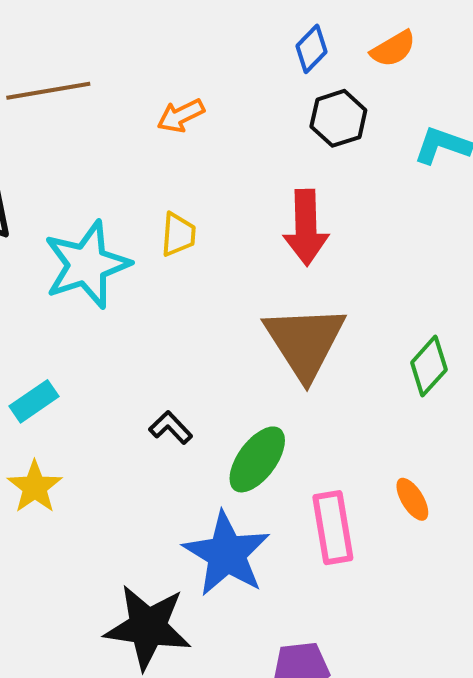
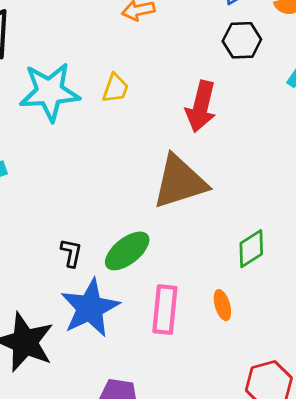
brown triangle: (305, 342) -> (180, 182), turned 30
green diamond: (429, 366) -> (251, 249), moved
black L-shape: (171, 428) -> (71, 253), moved, turned 40

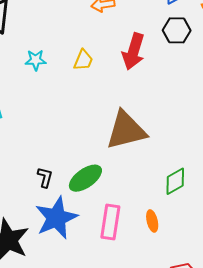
cyan star: (50, 92) -> (36, 60), size x0.5
red arrow: (201, 106) -> (133, 51), moved

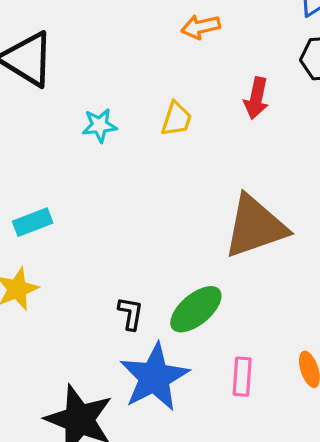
red arrow: (133, 51) -> (256, 98), size x0.7
pink rectangle: (110, 222) -> (242, 377), size x0.7

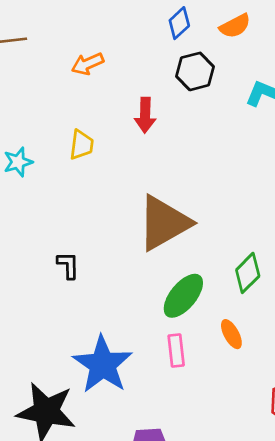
green ellipse: (196, 309) -> (183, 296), moved
black L-shape: (131, 313) -> (68, 265), moved

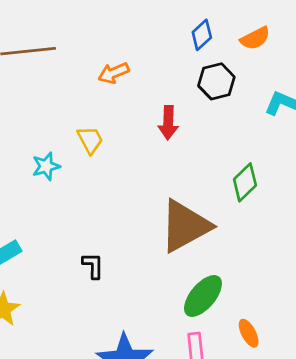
yellow trapezoid: (81, 145) -> (90, 140), moved, turned -36
green diamond: (248, 273) -> (245, 182), moved

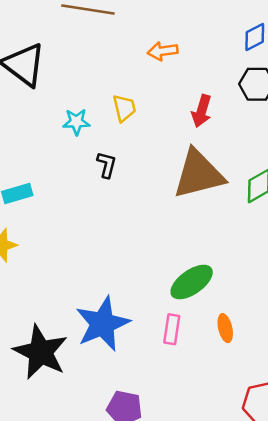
brown triangle: (185, 226) -> (199, 174), moved
black L-shape: (93, 266) -> (107, 165), moved

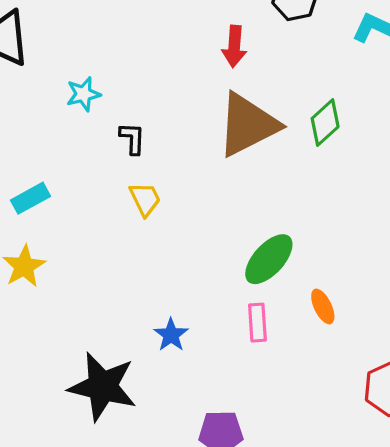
yellow trapezoid: (124, 108) -> (145, 199), moved
blue star: (103, 324) -> (171, 335), size x0.5

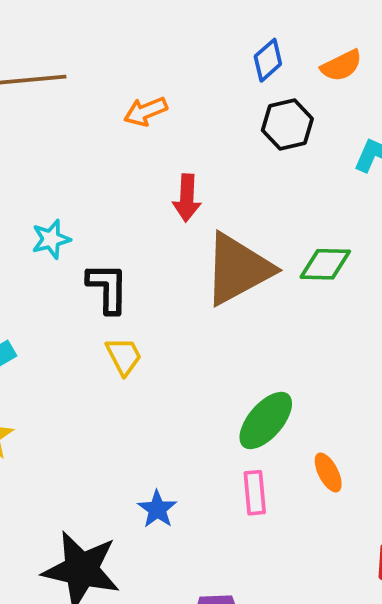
red arrow: (234, 46) -> (187, 198), moved
green diamond: (325, 123) -> (325, 264), turned 45
black L-shape: (132, 138) -> (108, 288), size x1.4

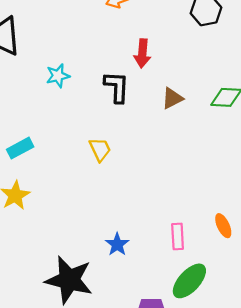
brown triangle: (238, 269) -> (172, 98), size x0.5
black L-shape: (108, 288) -> (117, 87), moved
green ellipse: (266, 421) -> (189, 281), moved

